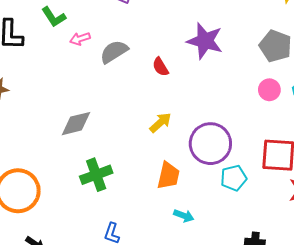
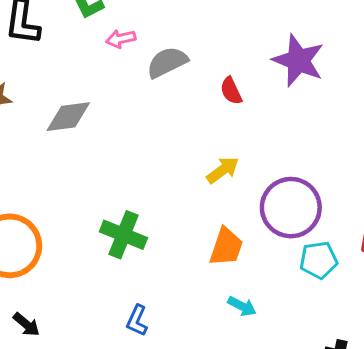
gray diamond: (76, 124) -> (68, 117), moved
green cross: (96, 175) -> (123, 235), turned 36

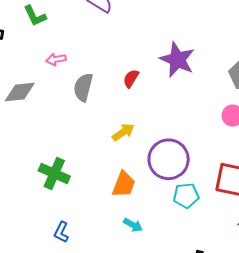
pink arrow: (121, 39) -> (56, 59), moved
gray semicircle: (167, 62) -> (83, 87), moved, turned -52
red semicircle: (231, 91) -> (131, 79), turned 54

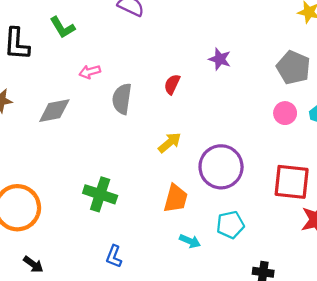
purple star: (177, 60) -> (220, 59), size x0.6
cyan pentagon: (186, 196) -> (230, 225), moved

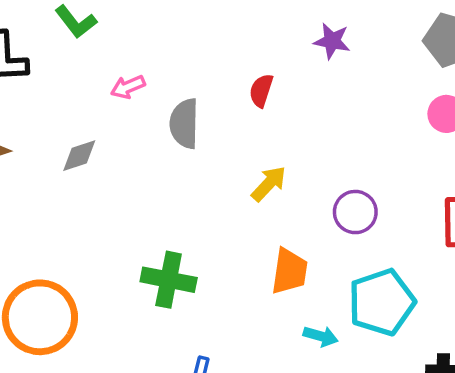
gray diamond: (54, 111) -> (79, 156), size x0.7
purple circle: (221, 167) -> (355, 212), size x0.6
cyan pentagon: (230, 225) -> (382, 302), size x1.5

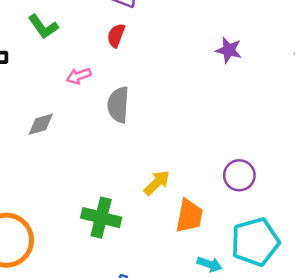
red semicircle: (261, 91) -> (116, 35), moved
yellow arrow: (269, 184) -> (157, 183), moved

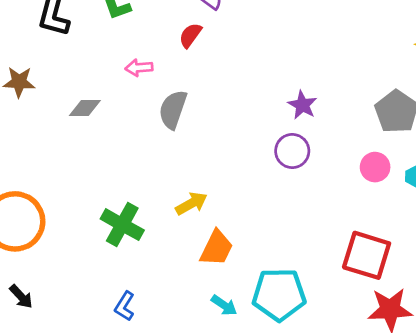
purple star: (229, 50) -> (302, 105), moved
purple circle: (239, 175) -> (292, 151), moved

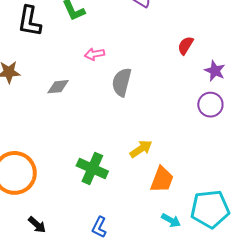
red semicircle: (190, 35) -> (186, 46), moved
black arrow: (21, 297) -> (37, 225), moved

